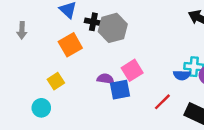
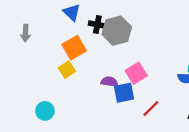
yellow square: (56, 81) -> (67, 70), moved
red line: (162, 102) -> (151, 108), moved

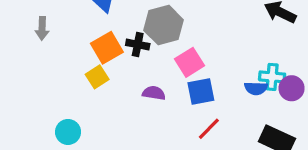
black cross: (97, 25) -> (138, 45), moved
pink square: (136, 73) -> (189, 62), moved
blue square: (124, 93) -> (201, 91), moved

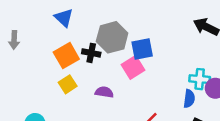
yellow square: (97, 77) -> (68, 84), moved
blue semicircle: (256, 88) -> (189, 99), moved, turned -84
blue square: (201, 91) -> (142, 49), moved

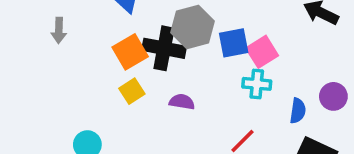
black cross: (91, 53) -> (164, 48), size x1.6
pink square: (133, 67) -> (262, 52), moved
cyan cross: (200, 79) -> (257, 84), moved

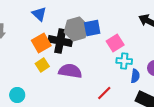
blue square: (234, 43) -> (92, 28), moved
cyan cross: (257, 84) -> (124, 61), moved
purple semicircle: (182, 102) -> (70, 71), size x1.6

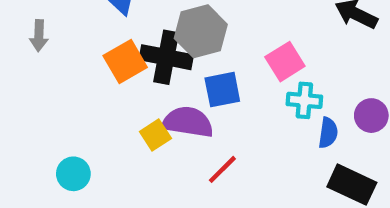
blue square: (92, 28) -> (222, 90), moved
yellow square: (42, 65) -> (155, 135), moved
red line: (104, 93) -> (222, 169), moved

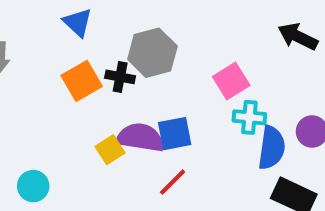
black cross: (166, 57) -> (120, 77), size x0.6
blue square: (222, 90) -> (175, 134), moved
blue semicircle: (328, 133) -> (272, 148), size x1.5

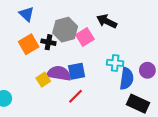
black arrow: (298, 37) -> (107, 21), moved
pink square: (231, 81) -> (85, 37), moved

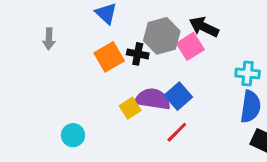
black arrow: (107, 21) -> (204, 27), moved
cyan cross: (115, 63) -> (248, 73), moved
blue square: (77, 71) -> (178, 96), turned -30

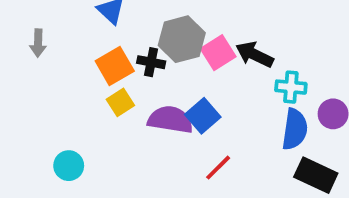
black arrow: (204, 27) -> (255, 55), moved
yellow square: (130, 108) -> (120, 102), moved
red line: (177, 132) -> (218, 168), moved

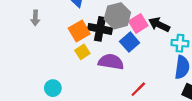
black cross: (151, 62) -> (100, 29), size x1.5
blue square: (203, 116) -> (130, 42), moved

